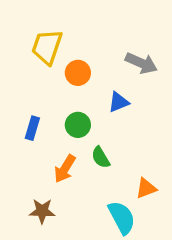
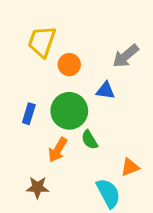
gray arrow: (141, 63) -> (126, 56), turned 116
blue triangle: (119, 102) -> (105, 91), turned 30
green circle: (78, 125) -> (69, 111), size x1.6

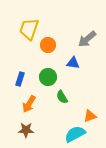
green circle: (69, 111) -> (48, 77), size x0.7
orange arrow: (58, 150) -> (29, 104), moved
cyan semicircle: (108, 193) -> (75, 134), turned -90

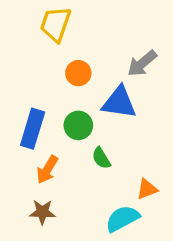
yellow trapezoid: (29, 29) -> (55, 24), moved
blue triangle: (73, 63) -> (119, 103), size x1.6
blue rectangle: (20, 79) -> (33, 129), size x1.6

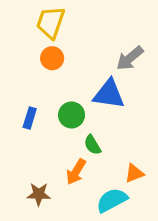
orange circle: (78, 73) -> (52, 58), moved
blue rectangle: (33, 129) -> (30, 118), size x0.6
orange arrow: (47, 170) -> (76, 172), moved

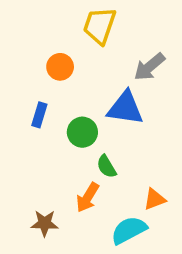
yellow trapezoid: (51, 22) -> (100, 26), moved
blue rectangle: (30, 118) -> (39, 115), moved

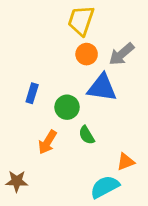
orange circle: (60, 67) -> (87, 54), moved
orange arrow: (88, 197) -> (47, 142), moved
brown star: (45, 223) -> (17, 181), moved

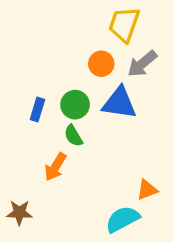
yellow trapezoid: (81, 21) -> (124, 24), moved
green circle: (67, 107) -> (75, 105), moved
green semicircle: (87, 135) -> (73, 136), moved

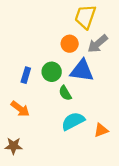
green semicircle: (73, 136) -> (65, 93), moved
orange arrow: (55, 167) -> (20, 109), moved, turned -84
cyan semicircle: (123, 219) -> (73, 121), moved

